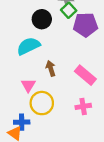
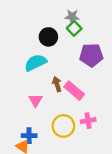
purple pentagon: (85, 25) -> (91, 55), moved
pink rectangle: (85, 75) -> (74, 91), moved
yellow circle: (42, 103) -> (63, 126), moved

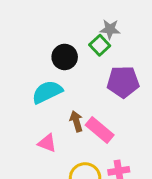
gray star: (72, 17) -> (110, 29), moved
pink triangle: (36, 100) -> (47, 143), turned -40

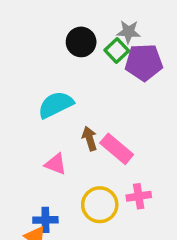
black circle: (65, 57) -> (81, 42), moved
purple pentagon: (123, 82) -> (144, 62), moved

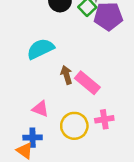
pink triangle: (56, 164) -> (40, 109), moved

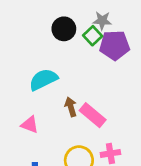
pink triangle: (40, 109) -> (30, 125), moved

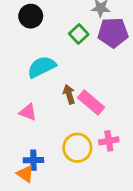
black circle: (64, 29) -> (31, 16), moved
green square: (93, 36) -> (79, 34), moved

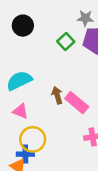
cyan semicircle: (42, 67) -> (19, 81), moved
yellow circle: (77, 148) -> (33, 139), moved

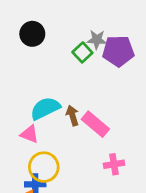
gray star: (85, 18) -> (97, 40), moved
cyan semicircle: (19, 81) -> (45, 108), moved

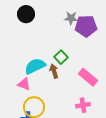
green square: (82, 52) -> (61, 57), moved
pink rectangle: (95, 124) -> (88, 77), moved

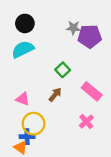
cyan semicircle: (35, 66) -> (23, 49), moved
brown arrow: (54, 71) -> (55, 95), moved, turned 56
pink cross: (83, 105) -> (86, 122), turned -32

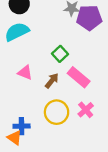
pink rectangle: (92, 91) -> (79, 77), moved
pink triangle: (23, 99) -> (25, 73), moved
yellow circle: (34, 124) -> (57, 112), moved

